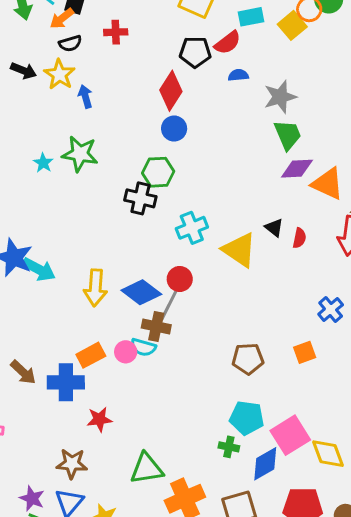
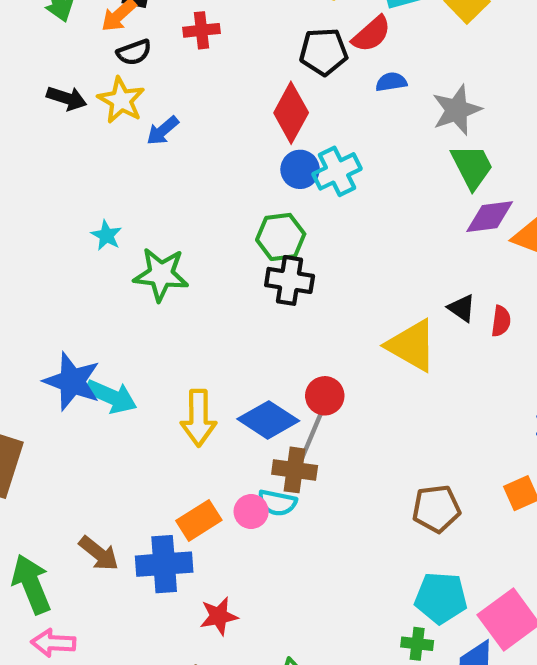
blue arrow: (85, 96) -> (163, 131), turned -110
green star: (80, 154) -> (161, 274), moved
black cross: (140, 198) -> (290, 280), moved
cyan cross: (192, 228) -> (337, 171), moved

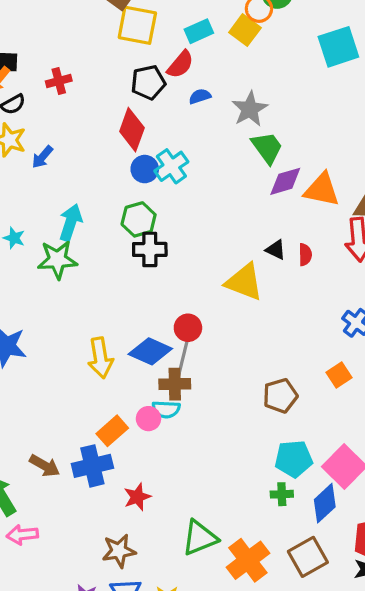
cyan arrow: (111, 397) -> (71, 222), moved, turned -87

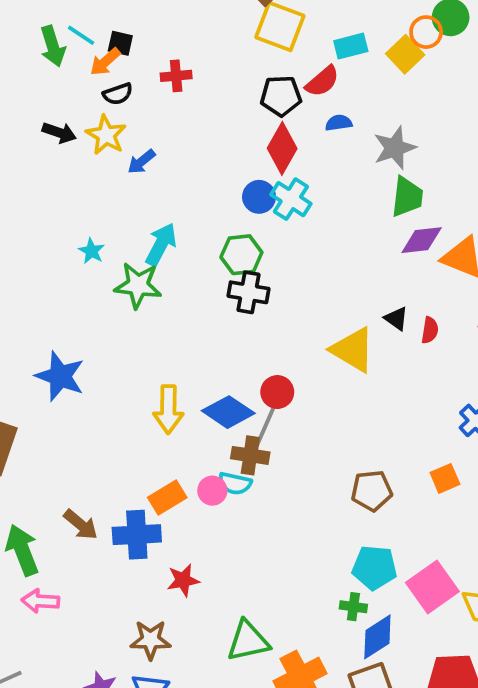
red diamond: (132, 130) -> (282, 148), moved
green trapezoid: (267, 148) -> (407, 197), turned 33
cyan cross: (171, 166) -> (291, 199), turned -32
blue diamond: (325, 503) -> (377, 637), moved

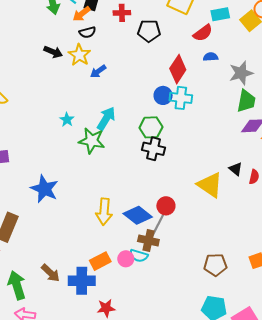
red cross: (176, 76) -> (122, 13), moved
black pentagon: (281, 96) -> (149, 31), moved
cyan cross: (291, 199) -> (181, 98), turned -30

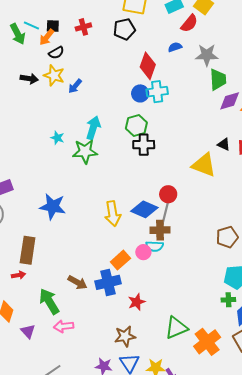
black pentagon: (149, 31) -> (124, 29), moved
red semicircle: (203, 33) -> (189, 23), moved
gray star: (241, 73) -> (207, 55), turned 30

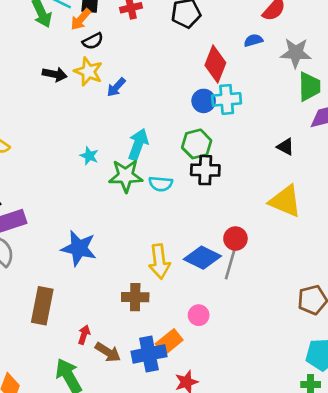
black triangle: (224, 144) -> (285, 147), moved
brown cross: (160, 230) -> (135, 297), moved
cyan semicircle: (155, 246) -> (161, 184), moved
orange rectangle: (120, 260) -> (169, 342), moved
red arrow: (18, 275) -> (84, 335), moved, turned -64

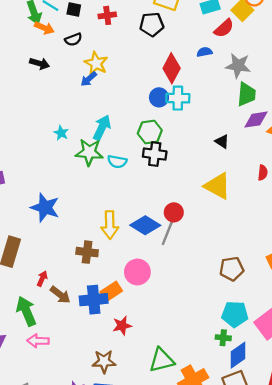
orange arrow: (81, 19) -> (44, 28), moved, turned -114
yellow star: (88, 72) -> (96, 63), moved
pink circle: (199, 315) -> (137, 272), size x1.5

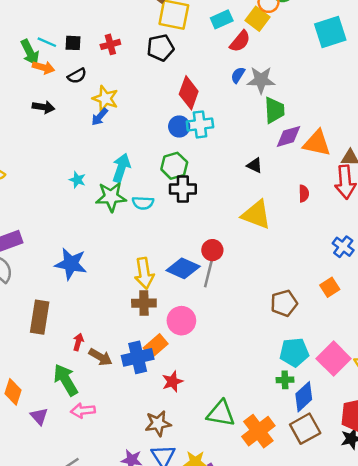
blue semicircle: (205, 52) -> (238, 75), moved, turned -40
brown cross: (87, 252) -> (144, 303), moved
green triangle: (162, 360) -> (221, 414), turned 32

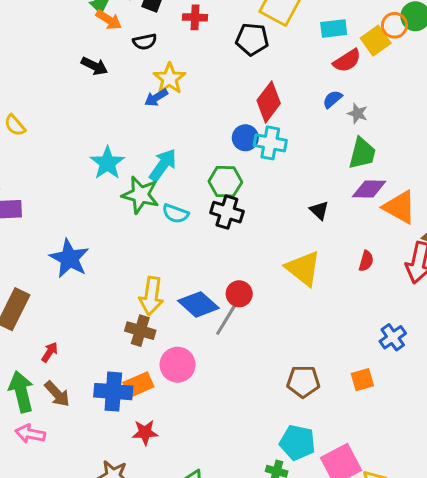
gray star: (261, 80) -> (357, 113), size x0.6
cyan star: (77, 180) -> (107, 163), size x1.6
brown arrow: (100, 357) -> (57, 394), moved

